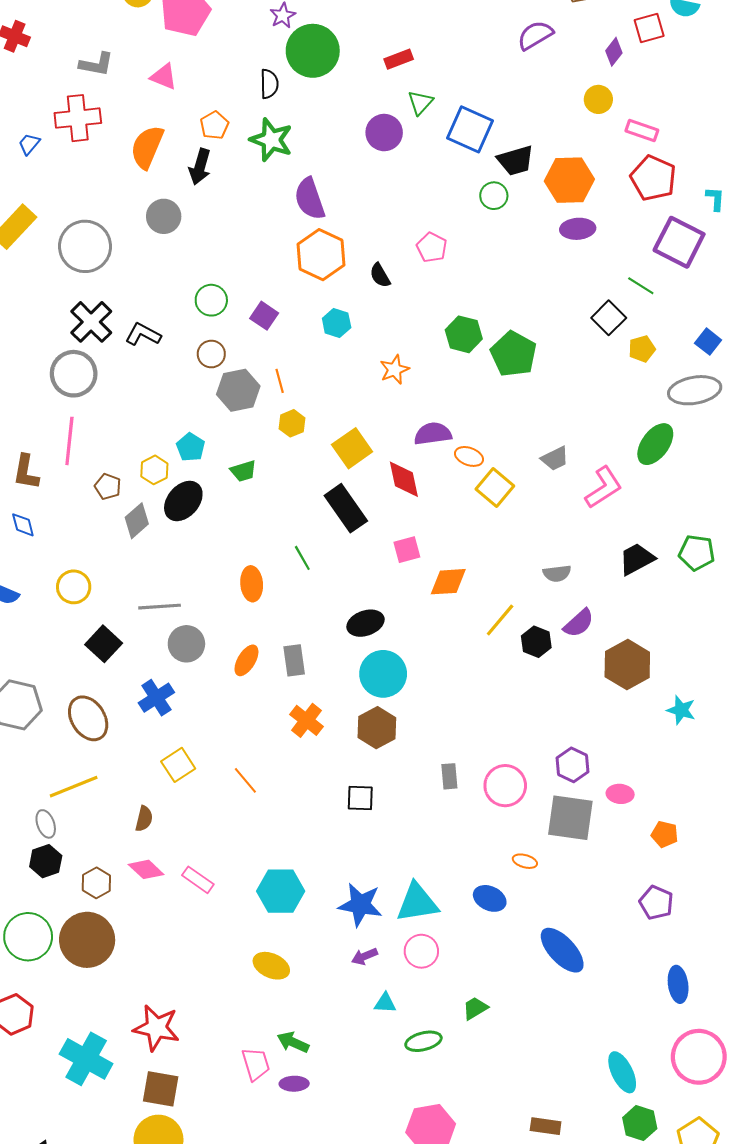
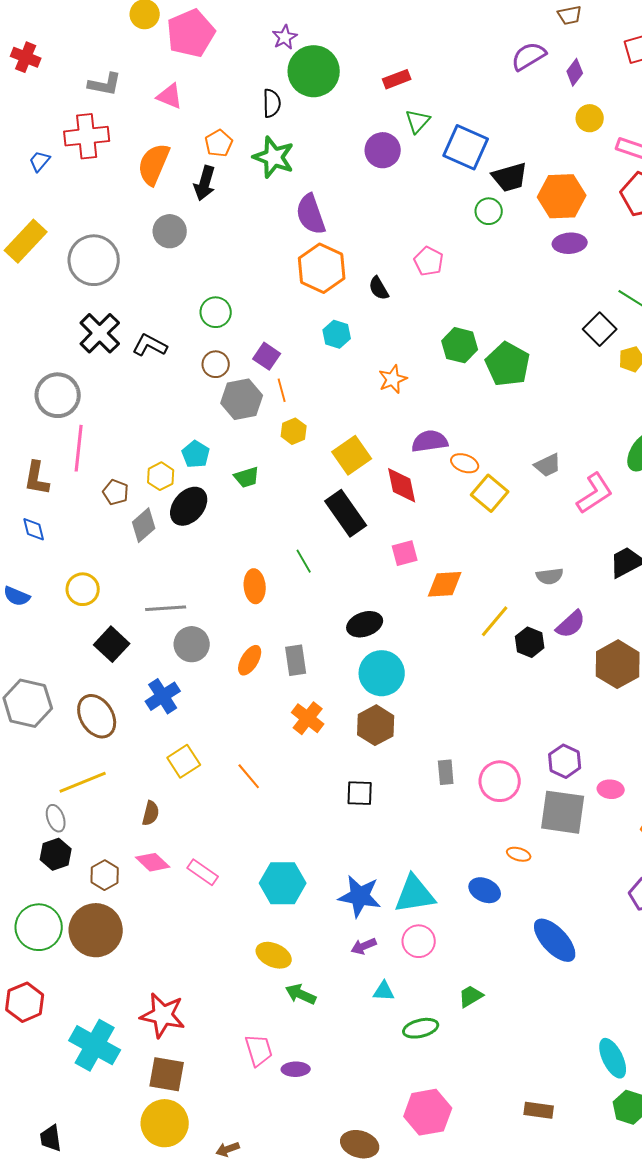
purple diamond: (614, 52) -> (575, 72), moved
purple square: (264, 316) -> (267, 356), moved
gray circle: (74, 374) -> (58, 395), moved
green arrow: (293, 1042) -> (301, 994), moved

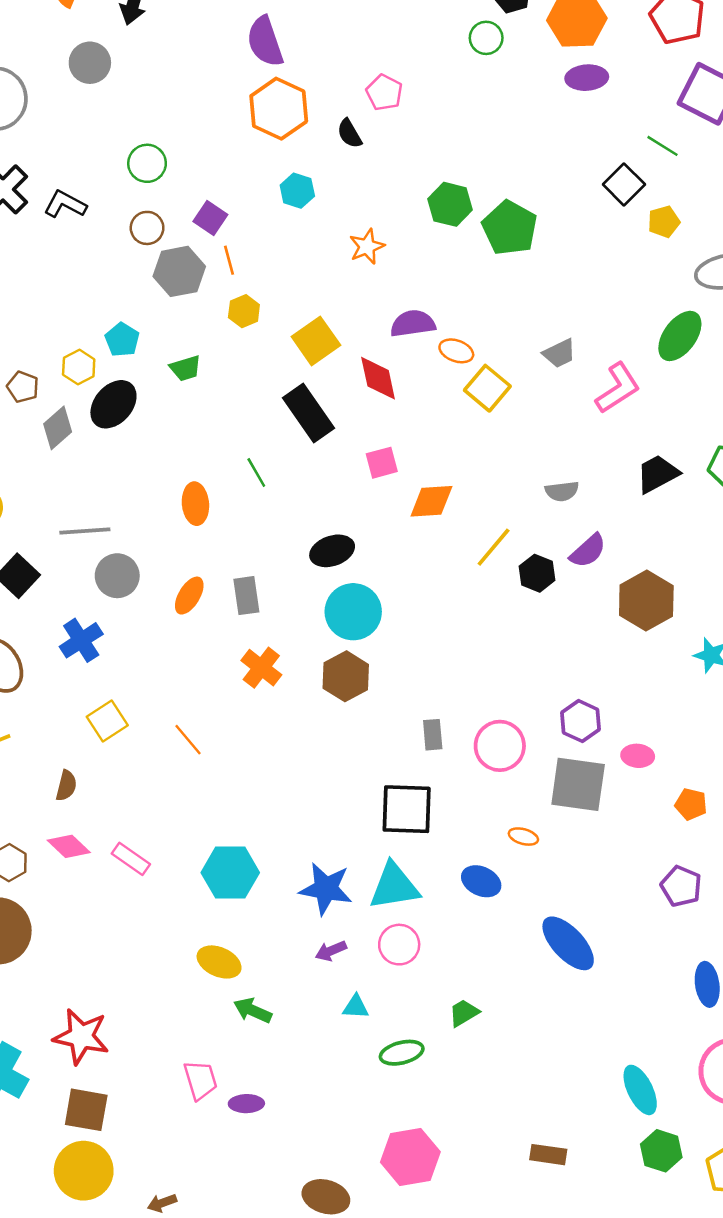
pink pentagon: (429, 261) -> (384, 93), moved
black square: (360, 793) -> (407, 809), moved, size x1.6

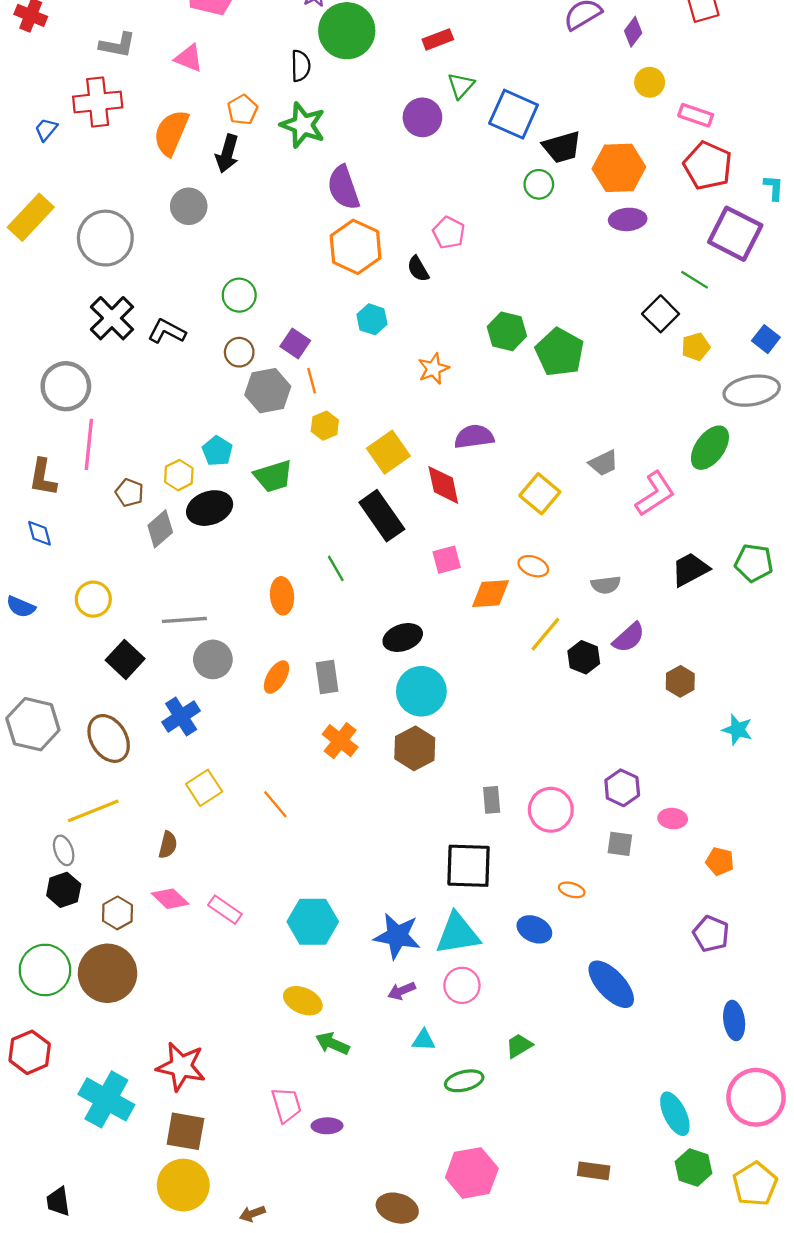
orange ellipse: (456, 351) -> (533, 566), moved
green trapezoid: (186, 368) -> (273, 476), size x1.4
black ellipse: (113, 404) -> (210, 508), turned 30
brown hexagon: (646, 601) -> (680, 681), size x0.6
gray square: (578, 784) -> (620, 844), size x0.5

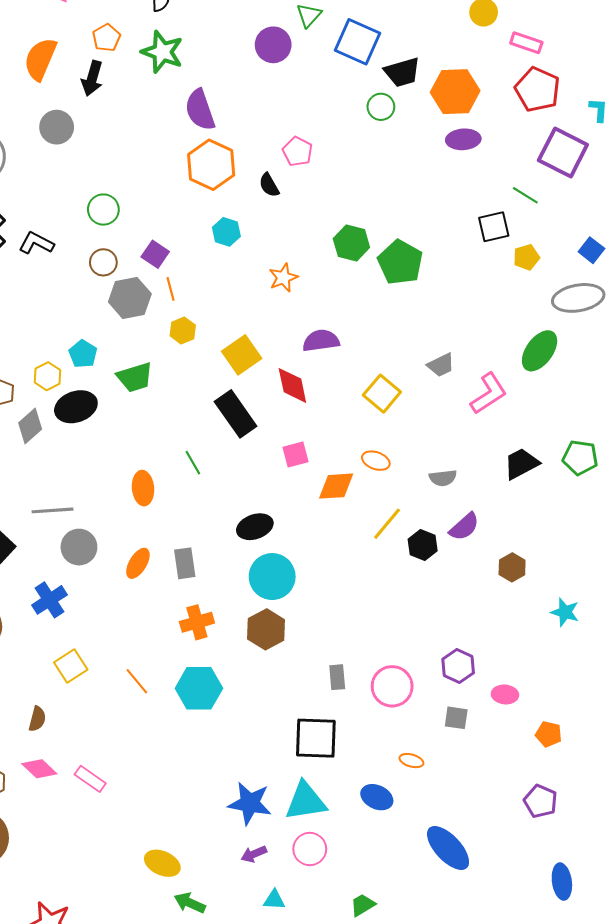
black square: (661, 314) -> (494, 227), turned 32
orange cross: (340, 741) -> (197, 622), turned 36
cyan hexagon: (313, 922) -> (199, 688), moved

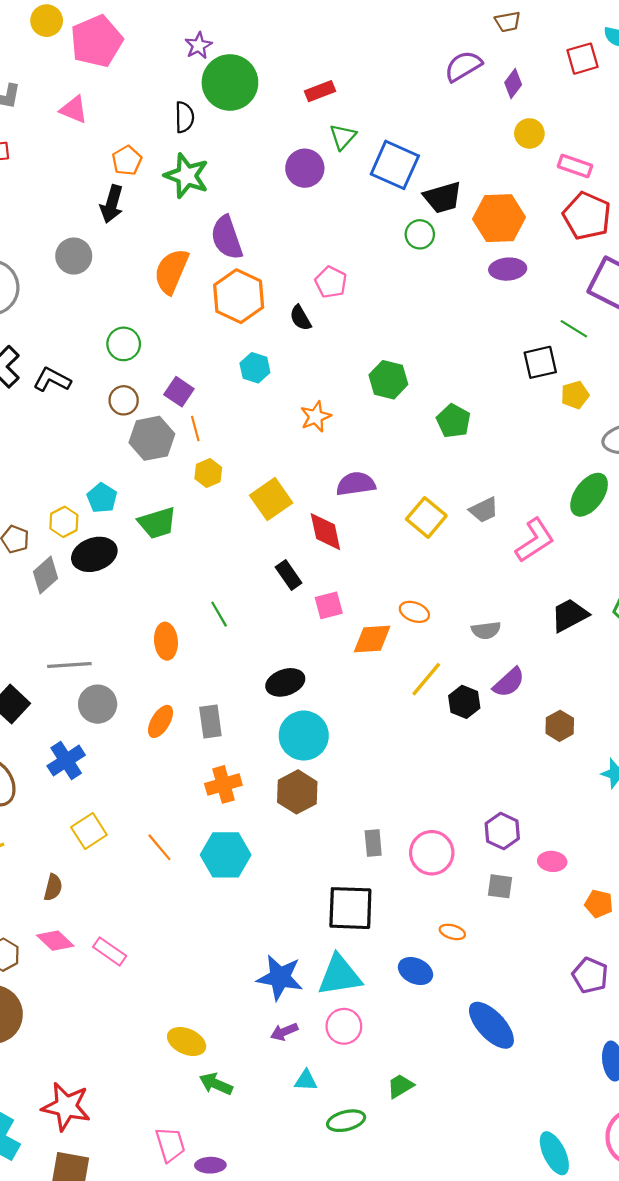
orange semicircle: (40, 59) -> (171, 271), moved
green pentagon: (400, 262) -> (453, 421), moved, size x0.7
yellow square: (382, 394) -> (426, 517), moved
black rectangle: (236, 414) -> (289, 575), moved, size x0.6

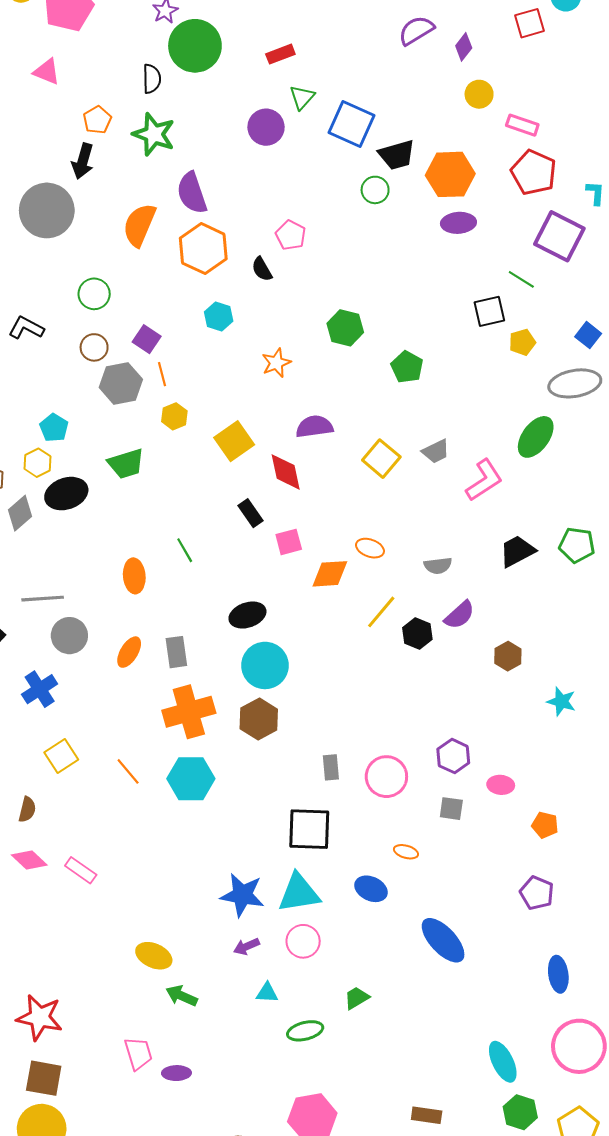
gray circle: (74, 256) -> (47, 210), size x1.6
cyan pentagon: (102, 498) -> (54, 428), moved
orange cross: (223, 784) -> (189, 712), size x1.5

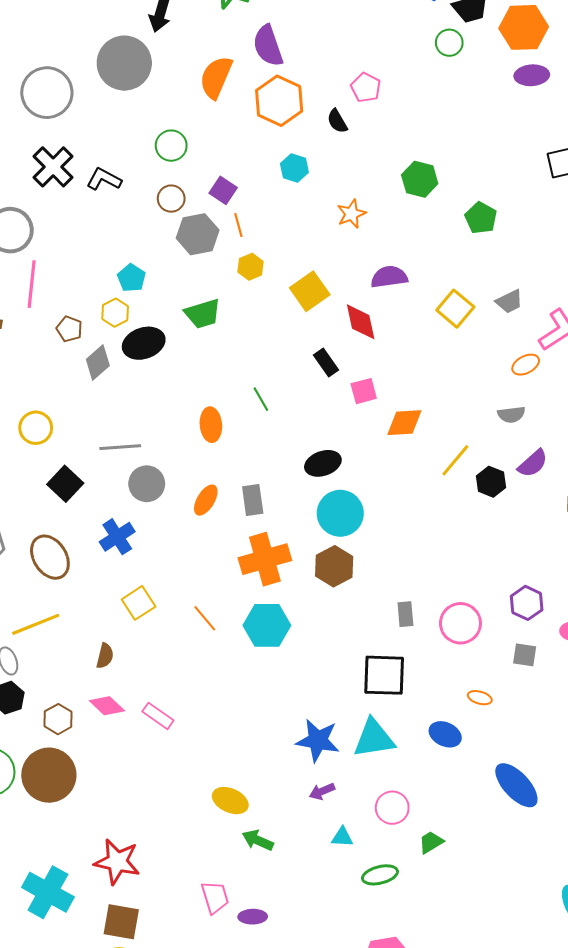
orange ellipse: (370, 548) -> (526, 365), moved, turned -48
pink circle: (303, 941) -> (392, 808), moved

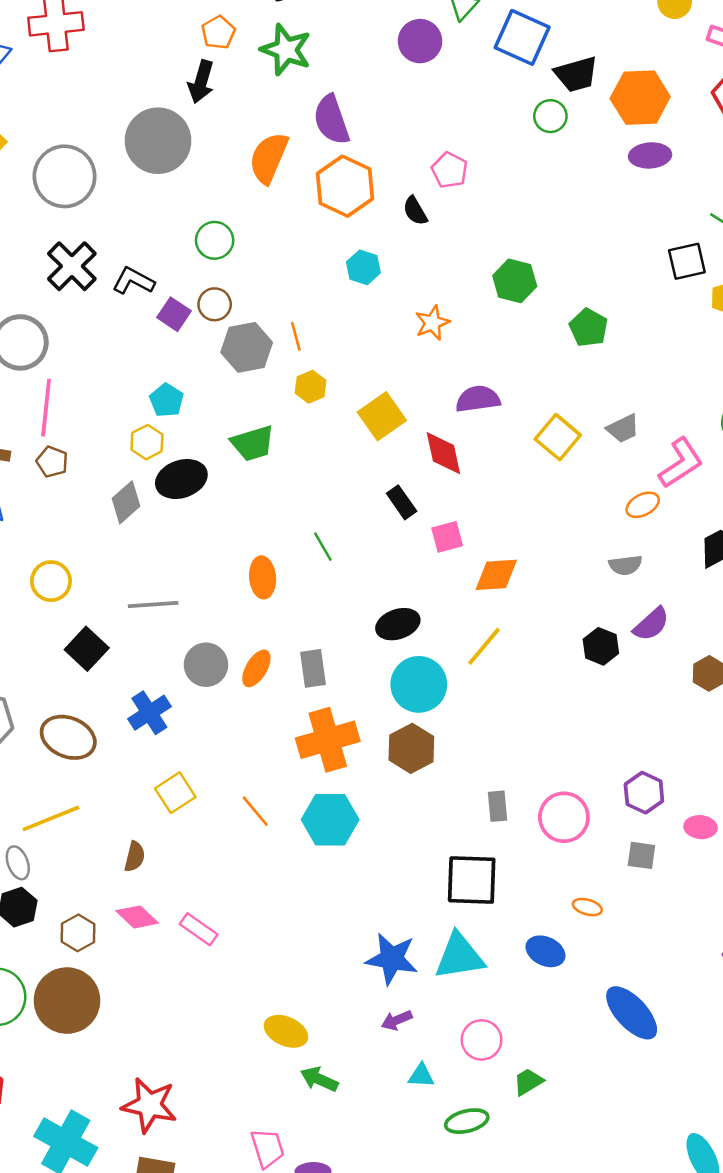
purple square: (223, 190) -> (174, 314), moved
brown pentagon: (69, 329) -> (52, 462), moved
yellow line: (455, 460) -> (484, 646), moved
gray circle: (147, 484) -> (206, 665), moved
brown ellipse: (50, 557) -> (68, 737), turned -36

